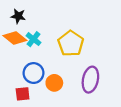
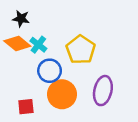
blue circle: (33, 73) -> (50, 71), moved
orange circle: (54, 83) -> (62, 94), size x1.5

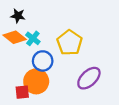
purple ellipse: (103, 91) -> (89, 78), turned 35
orange circle: (62, 94) -> (36, 81), moved

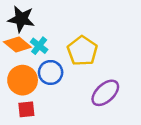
black star: (18, 16) -> (21, 19), size x1.5
orange circle: (36, 81) -> (23, 80), moved

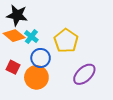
orange circle: (23, 80) -> (36, 77), moved
red square: (26, 109) -> (13, 67), moved, turned 32

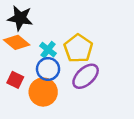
cyan cross: (31, 37) -> (48, 50), moved
purple ellipse: (84, 74) -> (86, 76), moved

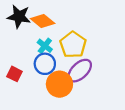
orange diamond: (17, 42) -> (43, 21), moved
orange circle: (43, 92) -> (59, 84), moved

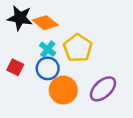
purple ellipse: (80, 71) -> (103, 89), moved
red square: (14, 74) -> (15, 67), moved

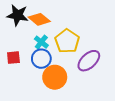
red square: (15, 67) -> (13, 58), turned -32
purple ellipse: (103, 89) -> (89, 61), moved

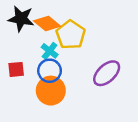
yellow pentagon: (67, 41) -> (71, 35), moved
orange circle: (55, 77) -> (51, 91), moved

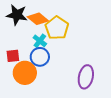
purple ellipse: (107, 73) -> (86, 77), moved, turned -35
orange circle: (51, 91) -> (25, 73), moved

